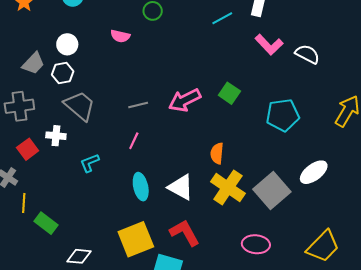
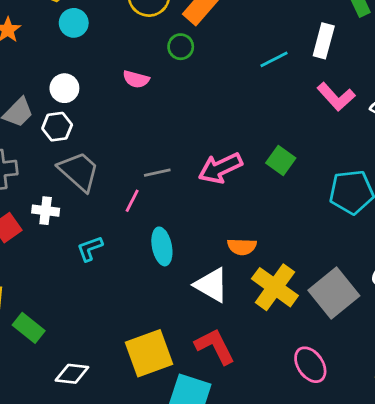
pink line: (134, 141) -> (132, 201), moved
orange semicircle: (217, 153) -> (242, 247), moved, turned -95
cyan ellipse: (141, 187) -> (162, 246), moved
pink ellipse: (256, 244) -> (310, 365), turned 48

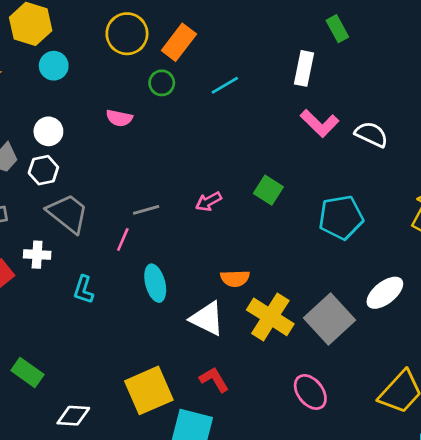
cyan line: (274, 59) -> (225, 85), moved
pink arrow: (220, 168) -> (209, 201), size x0.6
cyan L-shape: (90, 249) -> (83, 290), turned -48
red L-shape: (215, 346) -> (214, 380), size x0.7

